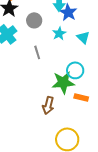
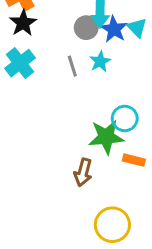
gray circle: (34, 20) -> (86, 28), moved
cyan triangle: (83, 37) -> (137, 28), moved
gray line: (37, 52) -> (72, 66), moved

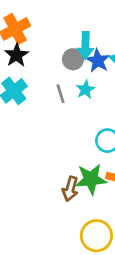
green star: (106, 137) -> (91, 179), moved

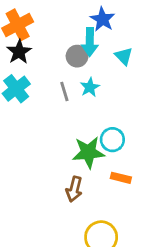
blue star: (98, 61) -> (103, 19), moved
green star: (91, 179) -> (88, 152), moved

